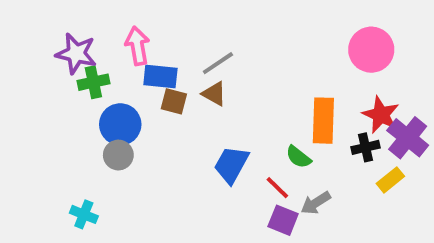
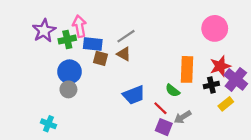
purple star: (76, 53) -> (44, 31), turned 30
green cross: (93, 82) -> (67, 40), moved
red star: (381, 115) -> (220, 66), turned 30
blue trapezoid: (231, 165) -> (134, 95), turned -140

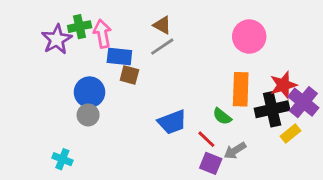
pink circle: (215, 28) -> (249, 37), moved
green cross: (67, 40) -> (80, 27), moved
brown triangle: (124, 54) -> (162, 25), moved
black cross: (211, 85) -> (272, 109), size x1.6

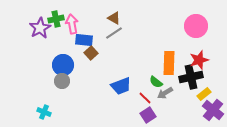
pink circle: (249, 37) -> (196, 26), moved
brown square: (129, 75) -> (91, 53), turned 32
purple cross: (303, 102) -> (213, 110), moved
gray arrow: (235, 151) -> (165, 93), moved
purple square: (211, 163) -> (148, 115), turned 35

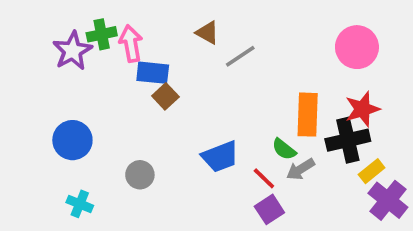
gray line: (114, 33) -> (240, 56), moved
blue circle: (63, 65) -> (72, 140), moved
gray circle: (62, 81) -> (140, 175), moved

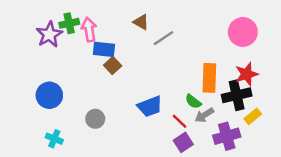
purple cross: (388, 200) -> (227, 136), moved, turned 35

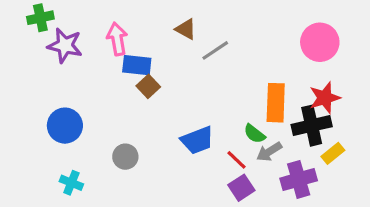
green cross: (69, 23) -> (40, 18), moved
purple star: (49, 34) -> (65, 45), turned -30

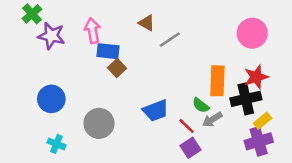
green cross: (40, 18) -> (32, 14), turned -30
gray circle: (125, 157) -> (99, 123), size x1.5
purple cross: (299, 179) -> (259, 141), moved

